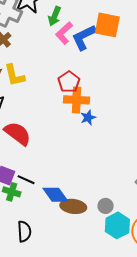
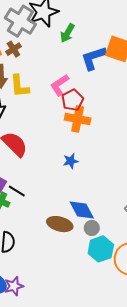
pink L-shape: (64, 33) -> (60, 85), moved
blue star: (88, 118) -> (71, 161), moved
blue diamond: (55, 195) -> (82, 210), moved

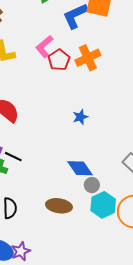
orange cross: (78, 119) -> (88, 58), moved, turned -30
blue star: (71, 161) -> (80, 117), moved
brown ellipse: (60, 224) -> (59, 206), moved

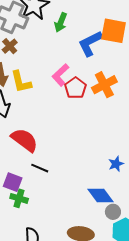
blue star: (80, 117) -> (116, 164), moved
black line: (13, 157) -> (40, 168), moved

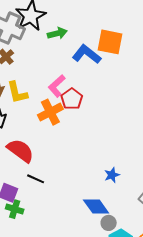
green arrow: (61, 22) -> (57, 33), turned -126
blue L-shape: (90, 43) -> (87, 54), turned 64
orange cross: (104, 85) -> (50, 112), moved

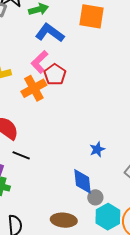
blue L-shape: (87, 54) -> (50, 33), moved
blue diamond: (96, 207) -> (82, 181), turned 32

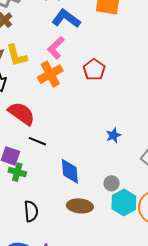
red pentagon: (55, 74) -> (94, 70), moved
blue diamond: (82, 181) -> (70, 171), moved

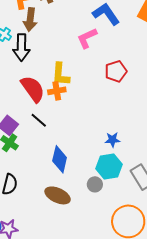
yellow L-shape: (17, 55) -> (61, 74), moved
orange cross: (50, 74) -> (57, 91), moved, size x0.7
cyan hexagon: (124, 202) -> (109, 167), moved

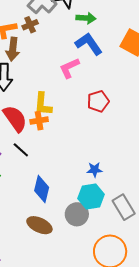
gray circle: (95, 184) -> (77, 214), size x1.5

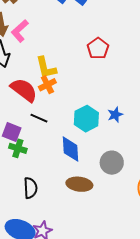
pink L-shape: (69, 68) -> (20, 31), moved
cyan hexagon: (91, 196) -> (86, 119), moved

